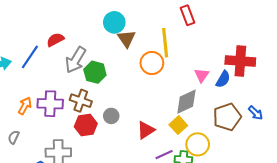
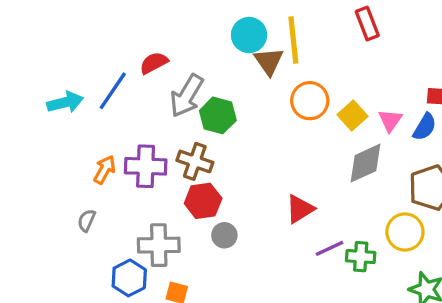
yellow line: (165, 43) -> (293, 40), moved
gray circle: (111, 116) -> (224, 235), moved
yellow square: (178, 125) -> (352, 115), moved
yellow circle: (198, 144) -> (405, 232), moved

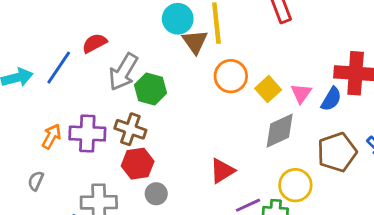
yellow circle: (405, 232) -> (295, 185), moved

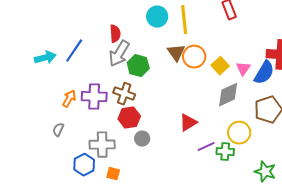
brown triangle: (195, 42) -> (176, 53), moved
red semicircle: (95, 43) -> (115, 34), moved, turned 114
blue semicircle: (331, 99) -> (264, 73), size x1.4

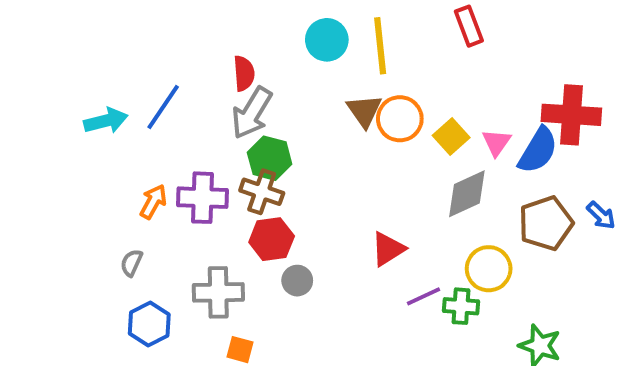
green hexagon: (138, 66) -> (270, 158), moved
blue hexagon: (84, 165) -> (149, 324), moved

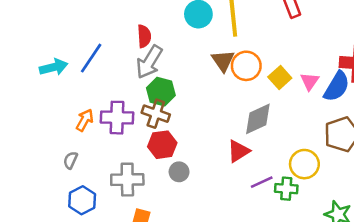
gray diamond: (467, 194) -> (258, 119), moved

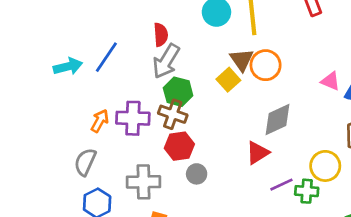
yellow square: (280, 77) -> (228, 80), moved
pink triangle: (310, 81) -> (331, 81), turned -42
gray semicircle: (70, 160) -> (85, 162), size x1.5

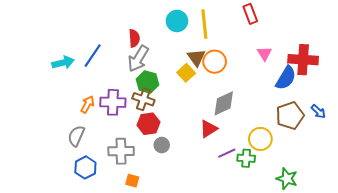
pink triangle: (331, 81) -> (264, 54), moved, turned 35

